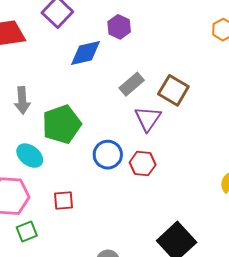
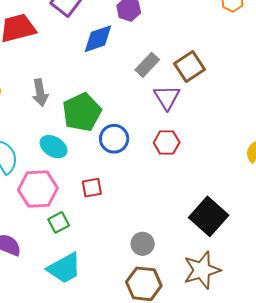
brown square: (173, 90) -> (190, 66), turned 32
blue circle: (108, 155) -> (114, 139), moved

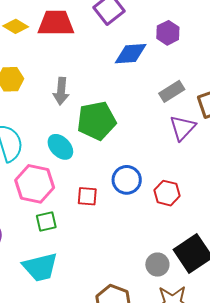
blue circle: (114, 139) -> (127, 180), moved
red hexagon: (167, 143) -> (167, 193), moved
gray circle: (143, 244) -> (157, 265), moved

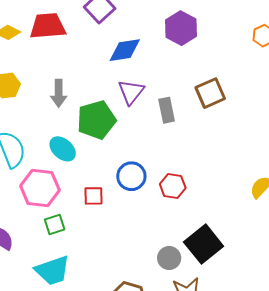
purple hexagon: (168, 33) -> (181, 28), moved, size x1.4
gray rectangle: (172, 91) -> (167, 110), moved, turned -65
purple triangle: (183, 128) -> (131, 92), moved

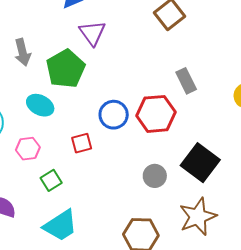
gray rectangle: (167, 110) -> (186, 81), moved
red hexagon: (173, 186) -> (156, 114), size x1.5
pink hexagon: (40, 188) -> (28, 149), size x0.6
gray circle: (169, 258) -> (155, 176), moved

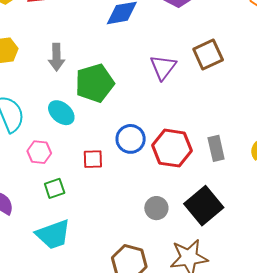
purple triangle: (92, 33) -> (163, 67), moved
gray rectangle: (186, 81) -> (216, 148), moved

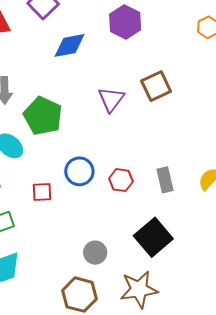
green pentagon: (95, 83) -> (43, 116), turned -30
red hexagon: (172, 148) -> (121, 180), size x0.6
gray circle: (156, 208) -> (95, 253), moved

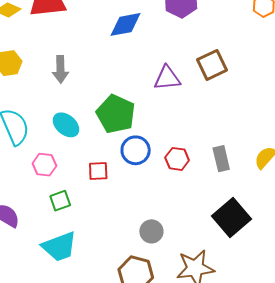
purple triangle: (111, 99) -> (167, 78), turned 48
green pentagon: (43, 116) -> (116, 114), moved
black square: (153, 237) -> (232, 217), moved

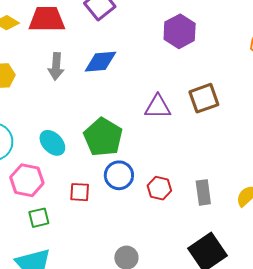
blue diamond: (125, 24) -> (100, 62), moved
gray arrow: (60, 69) -> (56, 66), moved
pink hexagon: (44, 165) -> (27, 180), size x1.4

